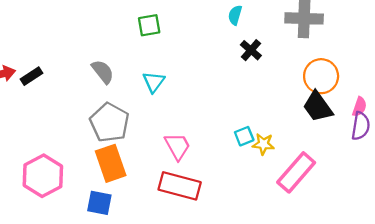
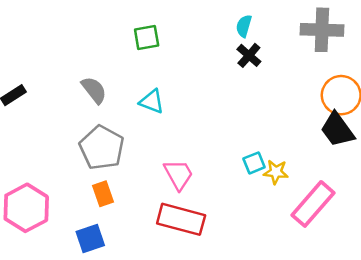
black cross: (251, 50) -> (249, 55), moved
cyan triangle: (154, 82) -> (152, 102), turned -45
orange rectangle: (111, 163) -> (103, 194), size x0.6
blue square: (99, 203) -> (90, 239), turned -30

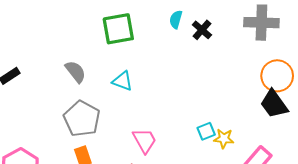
cyan semicircle: (244, 26) -> (176, 19), moved
green square: (147, 38) -> (118, 29), size x1.5
black cross: (249, 55) -> (202, 30), moved

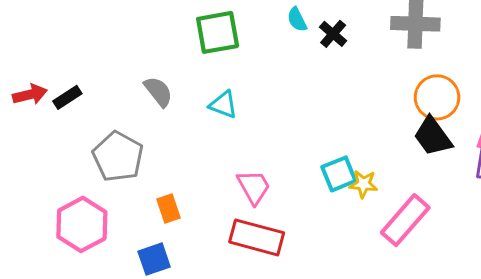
cyan semicircle: (176, 19) -> (297, 19), turned -42
gray pentagon: (82, 119) -> (118, 157), moved
cyan square: (206, 131) -> (339, 174), size x1.4

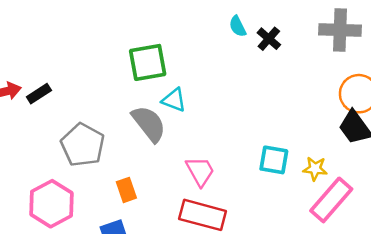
green square: (218, 32) -> (148, 62), moved
gray semicircle: (158, 92) -> (149, 124), moved, size x1.4
cyan square: (339, 174) -> (274, 160), turned 32
yellow star: (363, 184) -> (315, 169), moved

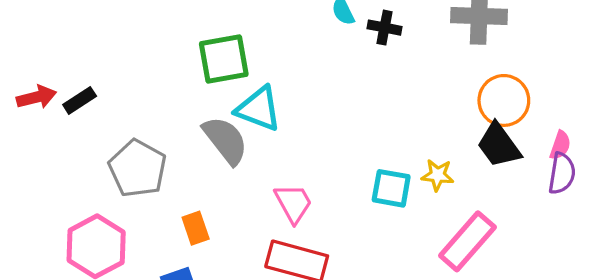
black cross: (269, 39) -> (385, 28), turned -30
cyan triangle: (174, 100) -> (259, 109), size x1.4
yellow star: (315, 169) -> (438, 175), moved

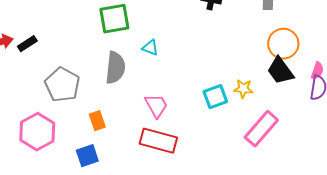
cyan triangle: (259, 109) -> (150, 48), moved, size x0.6
gray semicircle: (225, 140) -> (115, 68), turned 44
cyan square: (391, 188) -> (215, 97), turned -30

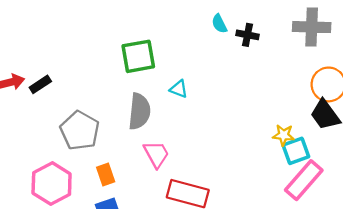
cyan square: (215, 97) -> (296, 151), moved
pink trapezoid: (156, 106) -> (156, 154), moved
orange rectangle: (97, 121) -> (106, 174), moved

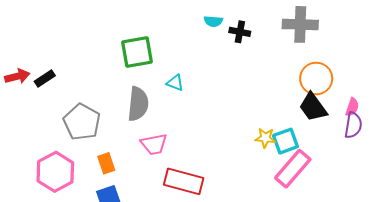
cyan semicircle: (219, 24) -> (213, 21), turned -60
yellow star: (283, 135) -> (265, 138), moved
pink trapezoid: (156, 154) -> (154, 144), turned 108

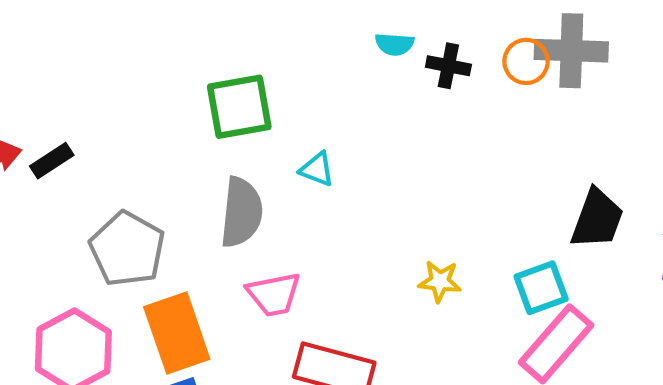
orange circle: (316, 79) -> (526, 61), moved, size x0.7
black trapezoid: (313, 107) -> (597, 219), turned -124
yellow star: (265, 138) -> (440, 281), moved
orange rectangle: (106, 163) -> (177, 333), size x1.8

